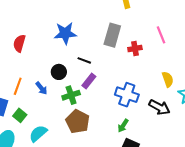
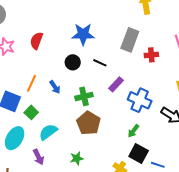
black circle: (59, 72) -> (73, 62), moved
purple rectangle: (89, 81) -> (116, 84), moved

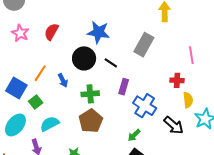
red cross: (151, 55) -> (177, 80), moved
black circle: (73, 62) -> (84, 58), size x1.5
purple rectangle: (116, 84) -> (124, 87), turned -35

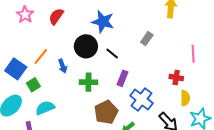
gray rectangle: (144, 45) -> (147, 39), size x0.6
brown pentagon: (91, 121) -> (106, 112), moved

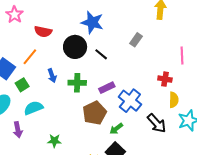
red semicircle: (56, 16) -> (43, 32), moved, turned -114
blue arrow: (63, 66) -> (52, 76), moved
purple rectangle: (122, 78) -> (107, 88), moved, turned 42

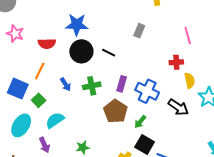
blue star: (92, 22) -> (77, 25), moved
purple rectangle: (107, 88) -> (122, 84), turned -35

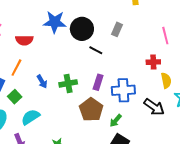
black circle: (81, 51) -> (82, 29), moved
black line: (109, 53) -> (96, 50), moved
blue cross: (147, 91) -> (123, 90), turned -30

